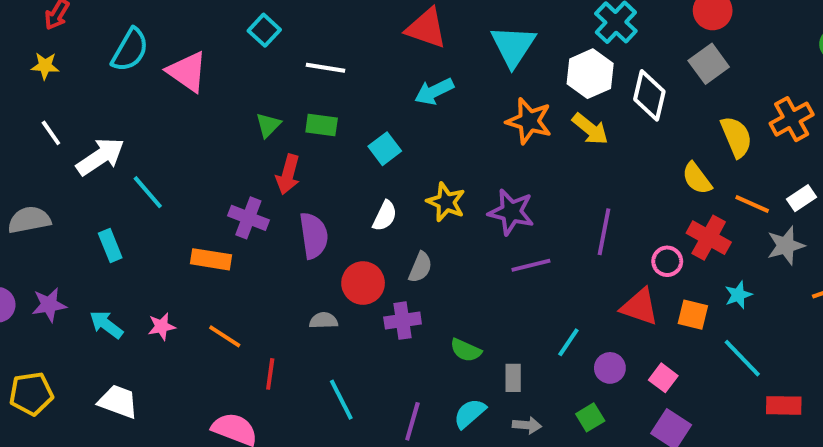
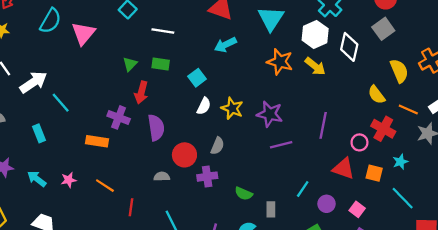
pink triangle: (187, 72) -> (83, 33), turned 35
white semicircle: (385, 216) -> (204, 106), moved

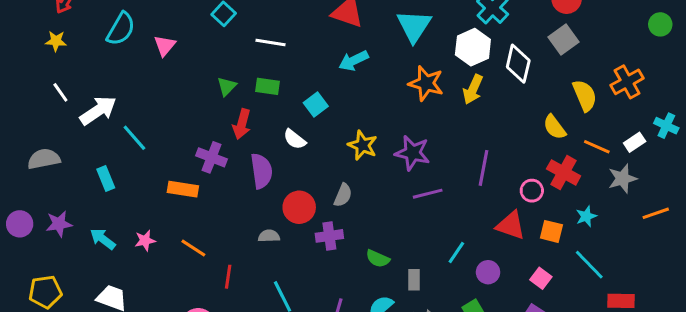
pink triangle: (83, 33) -> (165, 46), size x0.7
yellow arrow: (315, 66) -> (473, 89), turned 75
white semicircle: (204, 106) -> (295, 139), moved, turned 102
pink square: (357, 209) -> (541, 278), moved

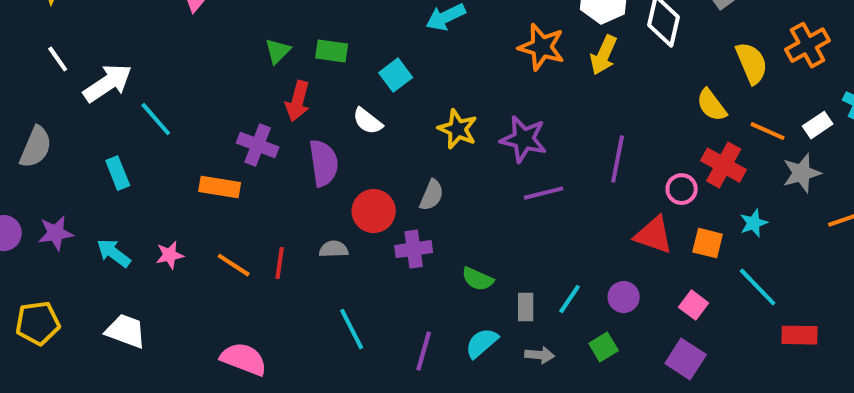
gray semicircle: (44, 159) -> (36, 147), turned 124
cyan line: (456, 253) -> (570, 299), moved
red line: (228, 277) -> (280, 263), moved

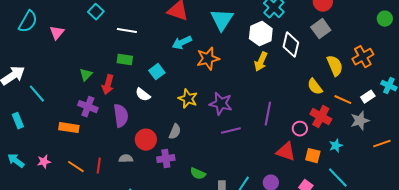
orange star: (542, 47) -> (208, 59), moved, turned -30
green triangle: (278, 51) -> (86, 75), moved

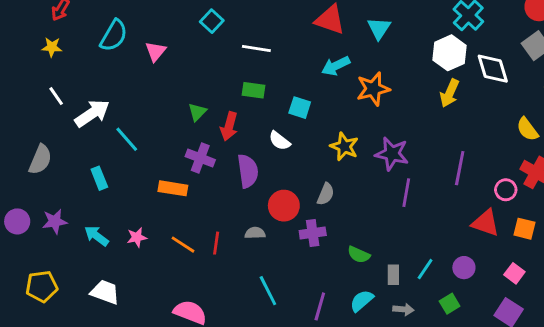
cyan triangle: (222, 20) -> (379, 28), moved, size x0.7
white diamond: (291, 45) -> (493, 69), turned -30
cyan square: (157, 72) -> (300, 108), turned -35
purple line: (231, 131) -> (406, 193), turned -66

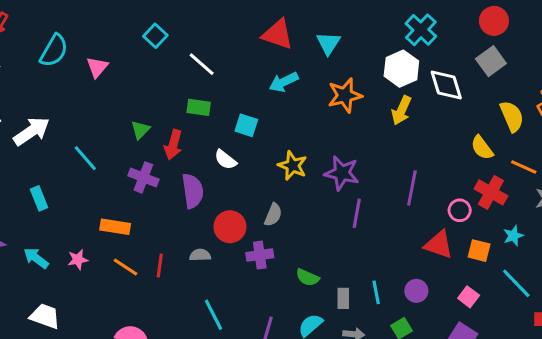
white line: (256, 49) -> (202, 64), turned 32
orange star: (373, 89) -> (345, 95), moved
cyan line: (127, 139) -> (85, 158), moved
orange rectangle: (173, 188) -> (115, 227), moved
cyan line: (425, 269) -> (376, 292), turned -45

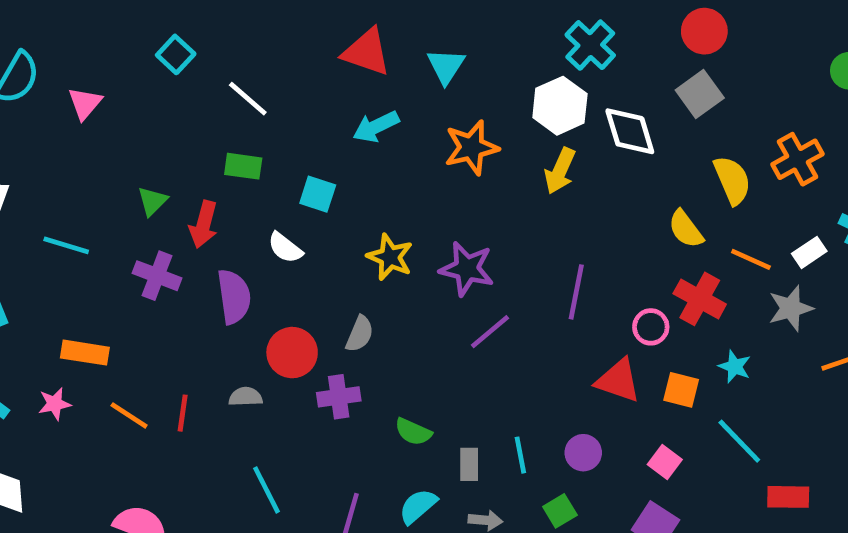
cyan line: (85, 158) -> (66, 245), turned -32
purple line: (357, 213) -> (490, 332), turned 40
orange rectangle: (115, 227) -> (85, 353), moved
cyan star: (513, 236) -> (735, 367), turned -30

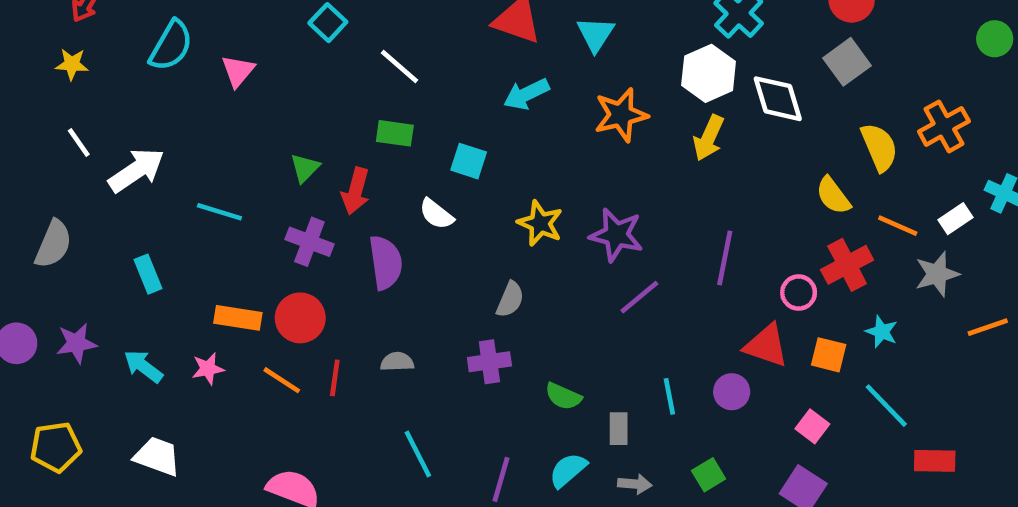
red cross: (700, 299) -> (847, 265), turned 33
red circle: (292, 353) -> (300, 318), moved
purple circle: (583, 453) -> (732, 392), moved
cyan line: (520, 455) -> (669, 396), moved

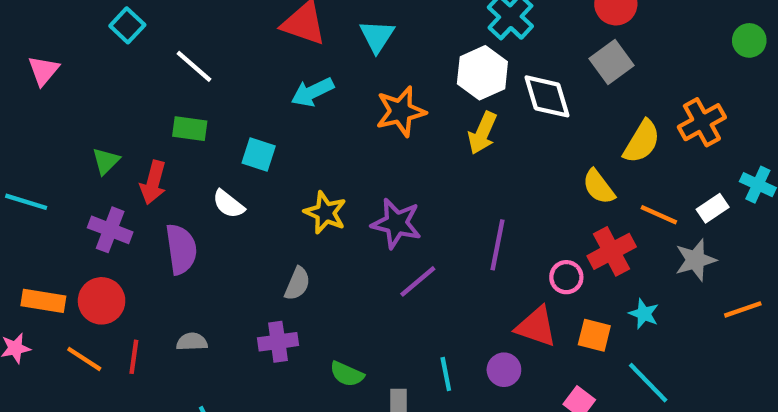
yellow semicircle: (879, 147) -> (642, 142), turned 54

